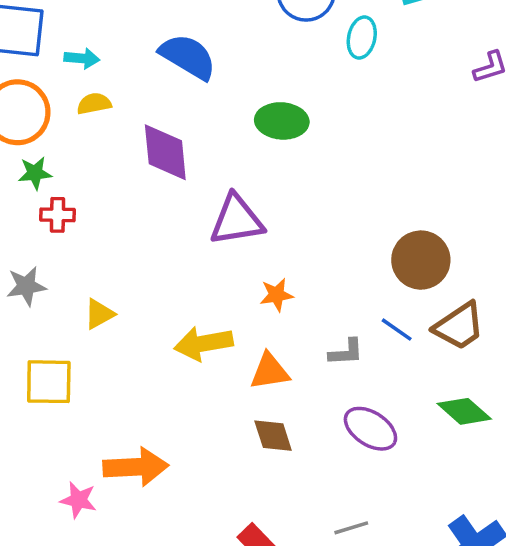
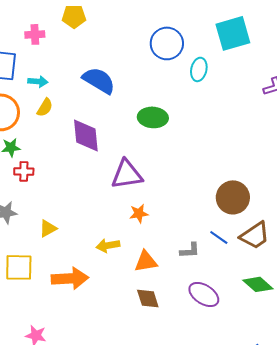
yellow semicircle: (94, 104) -> (45, 107), turned 132
orange star: (277, 295) -> (139, 213), moved
yellow arrow: (204, 343) -> (108, 245), size x0.7
orange arrow: (136, 467) -> (70, 278), moved

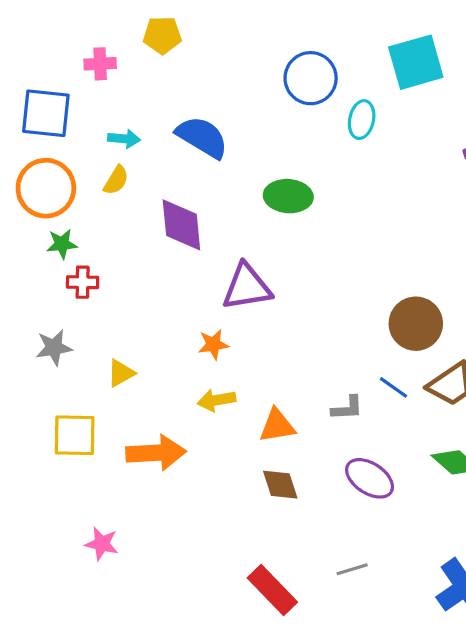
cyan arrow: (38, 81) -> (124, 139), moved
orange star: (139, 213) -> (213, 344), moved

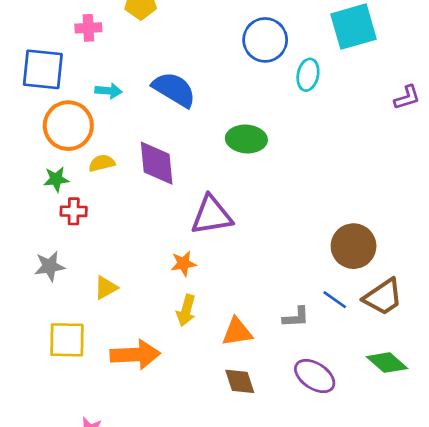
yellow semicircle: (116, 180) -> (102, 163), moved, turned -135
orange circle: (46, 188) -> (68, 126), moved
yellow arrow: (217, 400) -> (186, 310), turned -64

